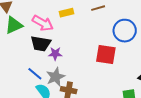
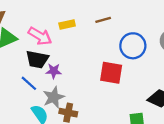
blue line: (35, 74) -> (29, 83), moved

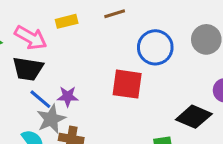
purple star: (54, 71) -> (68, 96), moved
blue line: (29, 83) -> (40, 99), moved

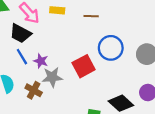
red square: (127, 84) -> (84, 66), turned 35
gray star: (51, 119) -> (52, 77), moved

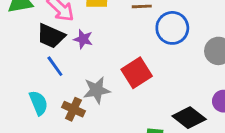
blue circle: (111, 48) -> (172, 28), moved
purple star: (41, 61) -> (83, 39), moved

